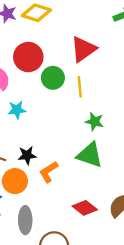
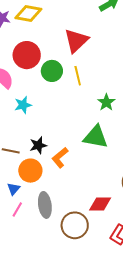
green star: (95, 122) -> (106, 102), moved, turned 30
red diamond: (85, 208) -> (100, 204), moved, turned -30

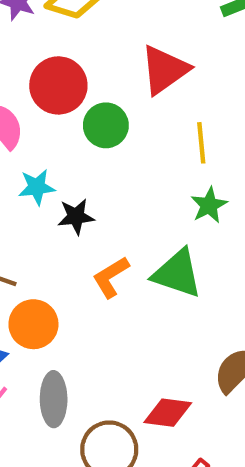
yellow line: (78, 76) -> (201, 143), moved
black star: (38, 145) -> (76, 217), moved
orange L-shape: (60, 158) -> (111, 277), moved

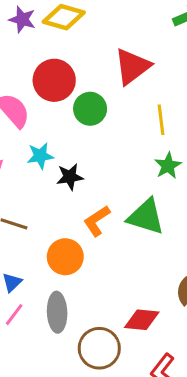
orange circle: (33, 324) -> (65, 257), moved

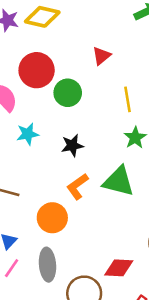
red triangle: (132, 66) -> (102, 56), size x0.6
black star: (70, 177) -> (72, 145), moved

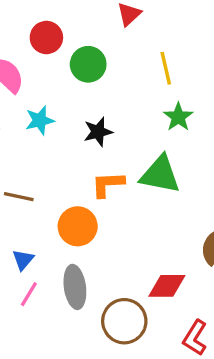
red circle: (37, 70) -> (46, 38), size x0.7
orange L-shape: (77, 186) -> (108, 184), turned 36

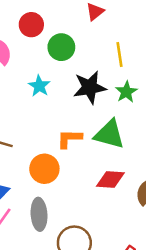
cyan star: (40, 120) -> (39, 86), moved, turned -30
black star: (98, 132) -> (90, 87), moved, size x1.5
red diamond: (167, 286) -> (110, 179), moved

